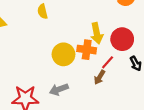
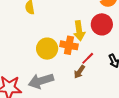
red circle: (122, 39) -> (102, 24), moved
gray arrow: (59, 89) -> (41, 81), size x1.4

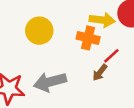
yellow arrow: (79, 31) -> (102, 20), turned -78
yellow circle: (47, 49) -> (39, 31), moved

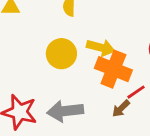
yellow arrow: (102, 20) -> (101, 48), moved
orange cross: (88, 38) -> (113, 69), size x1.4

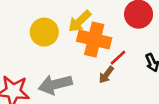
yellow arrow: (101, 48) -> (80, 21), turned 130

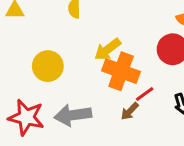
yellow circle: (44, 32) -> (48, 66), moved

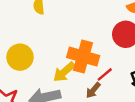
yellow arrow: (107, 49) -> (64, 72), moved

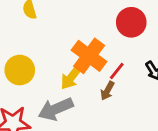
orange cross: (83, 57) -> (89, 56), turned 32

